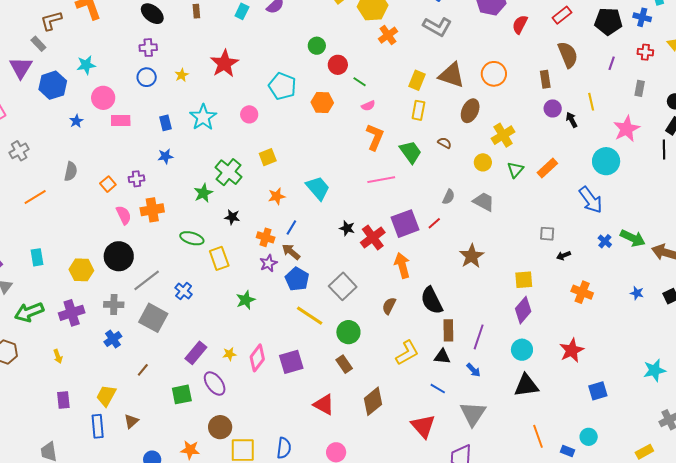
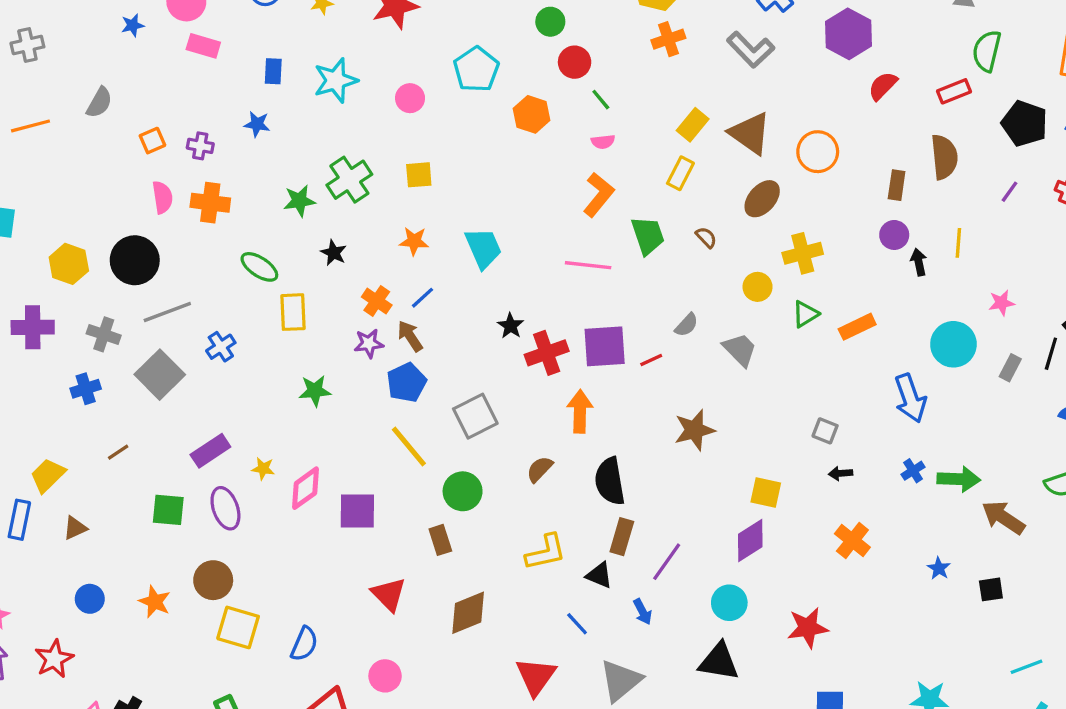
gray rectangle: (640, 88) -> (1010, 368), moved
pink star: (626, 129) -> (1001, 303), size x0.6
green arrow: (633, 238) -> (959, 479), turned -40

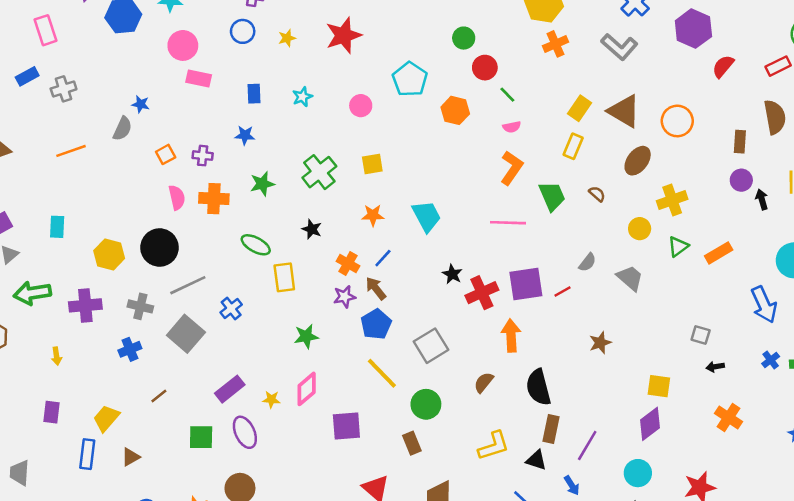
blue star: (133, 25) -> (141, 104), moved, turned 30
cyan star: (336, 80) -> (302, 97), size x0.6
green star: (299, 201) -> (262, 184), moved
brown star: (694, 430) -> (600, 343), size x0.7
pink diamond: (306, 488) -> (307, 389), moved

